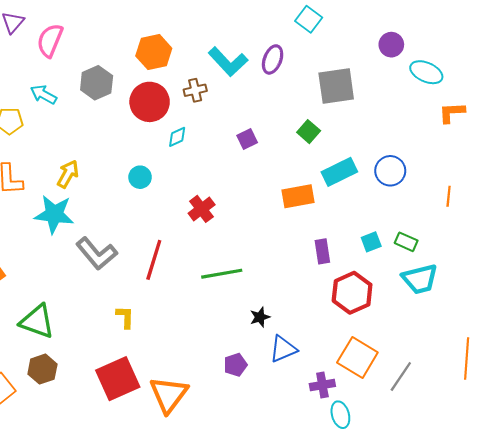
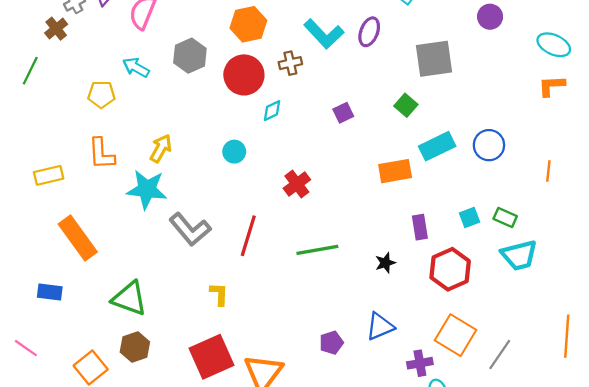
cyan ellipse: (426, 72) -> (554, 45), moved
black star: (260, 317) -> (385, 263), moved

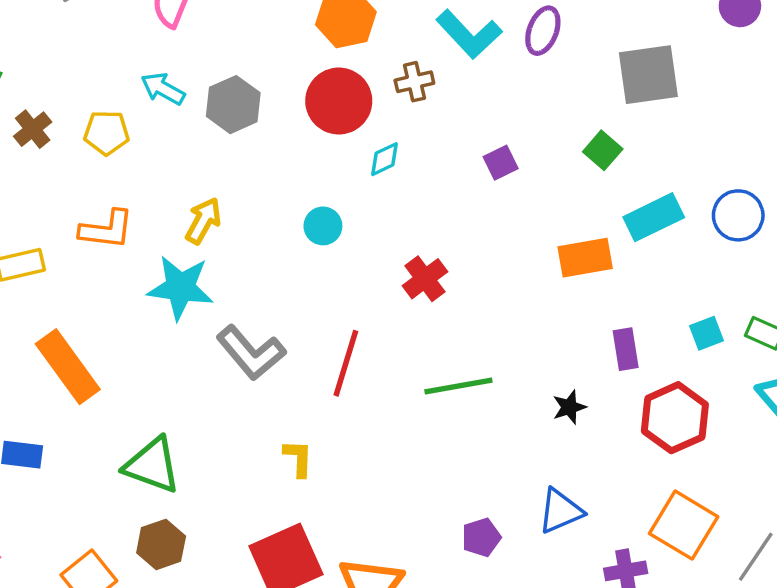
brown cross: (56, 29) -> (33, 129), moved
gray hexagon: (190, 56) -> (233, 105), moved
orange L-shape: (101, 154) -> (107, 229), turned -80

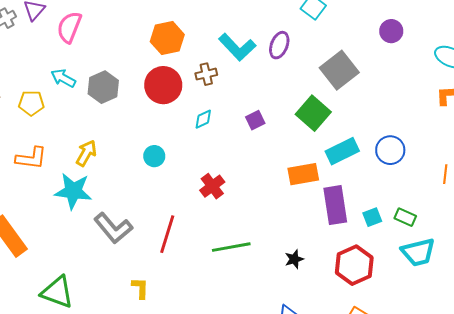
gray square: (648, 75) -> (339, 70), turned -30
green square: (603, 150) -> (313, 113), size x1.6
cyan diamond: (385, 159) -> (203, 119), moved
purple rectangle: (626, 349) -> (335, 205), moved, size x1.6

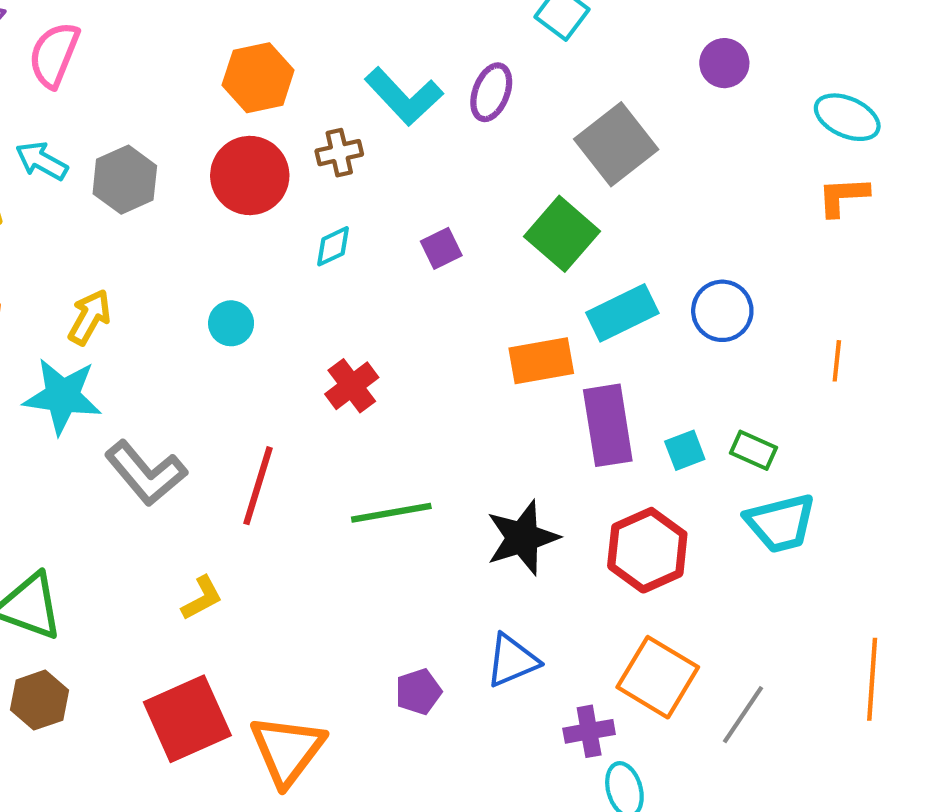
black star: (294, 259) -> (522, 538), size x1.8
yellow L-shape: (140, 288) -> (202, 598), turned 60

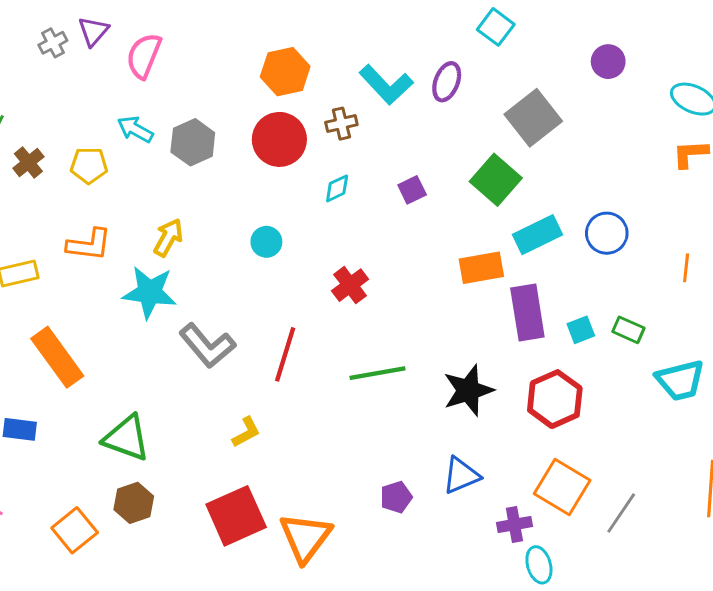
cyan trapezoid: (781, 523) -> (680, 380), moved

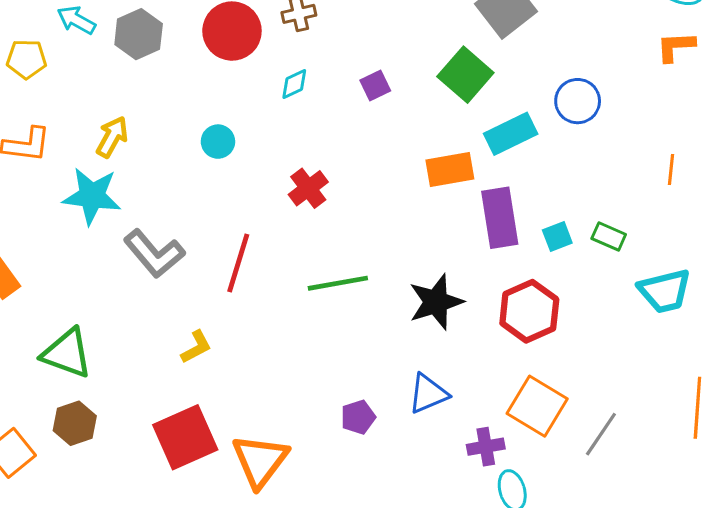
blue circle: (607, 233) -> (578, 101), moved

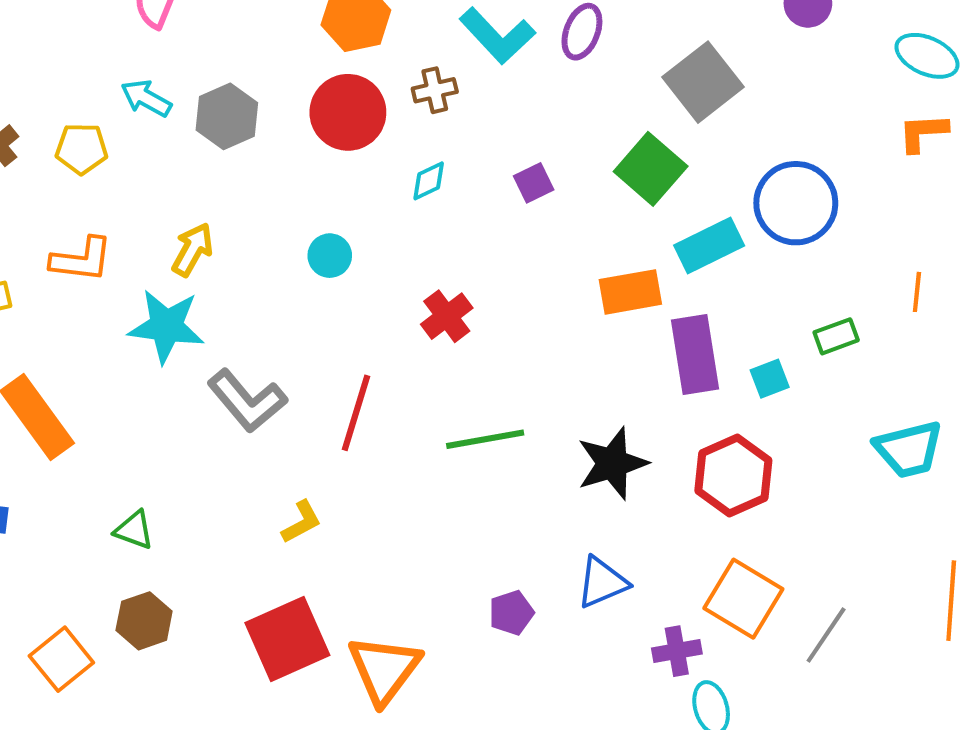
blue circle: (578, 101) -> (796, 203), size x1.4
green rectangle: (609, 237) -> (836, 336), moved, turned -44
green triangle: (67, 353) -> (134, 530), size x0.6

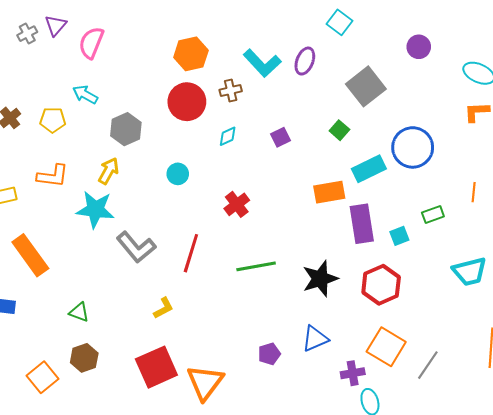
gray hexagon: (227, 116) -> (126, 129), moved
green square: (651, 169) -> (339, 130), size x0.6

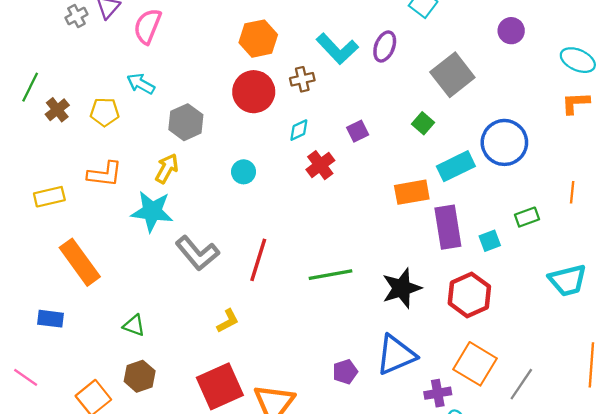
red cross: (237, 204) -> (320, 165), moved
blue triangle: (315, 339) -> (396, 355), size x1.4

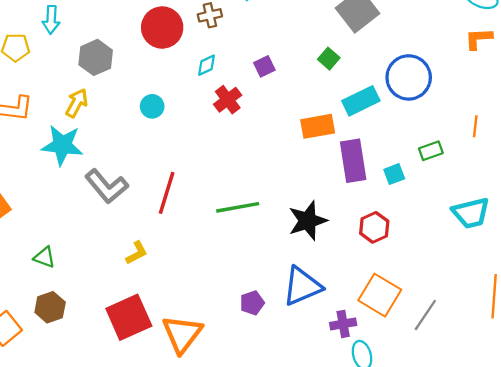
cyan arrow: (141, 84) -> (51, 20), turned -116
red hexagon: (469, 295) -> (374, 227), size x0.7

